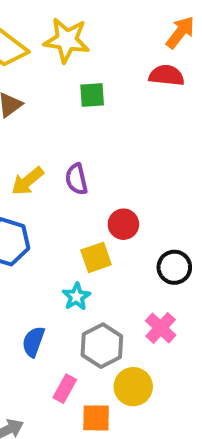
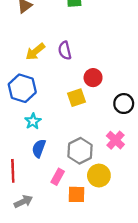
cyan star: (76, 297) -> (33, 121), moved

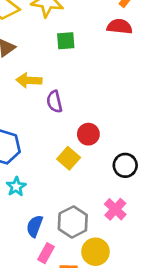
yellow arrow: (35, 52) -> (29, 80), moved, turned 42
yellow square: (77, 98) -> (69, 158), turned -30
blue semicircle: (39, 148) -> (35, 226), moved

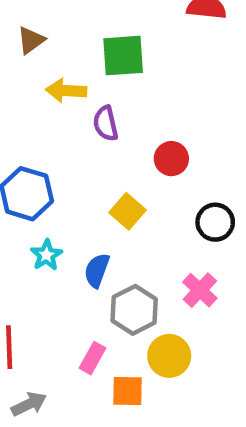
green square: (66, 41) -> (123, 56), moved, size x1.5
red circle: (88, 134) -> (171, 159), moved
blue semicircle: (35, 226) -> (97, 270), moved

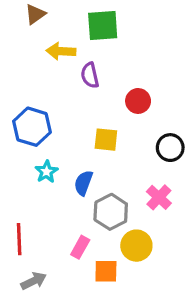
yellow square: (128, 211) -> (106, 140), turned -35

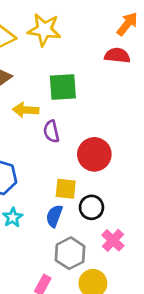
red circle: (138, 101) -> (94, 154), size x1.5
black circle: (170, 148) -> (91, 207), moved
blue semicircle: (83, 183) -> (54, 216), moved

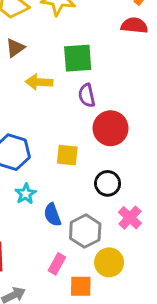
purple semicircle: (51, 131) -> (87, 95), moved
yellow square: (66, 189) -> (67, 155), moved
blue semicircle: (54, 216) -> (52, 215), moved, turned -40

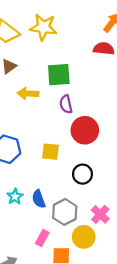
cyan star: (26, 194) -> (15, 197), moved
pink cross: (130, 218) -> (100, 214), moved

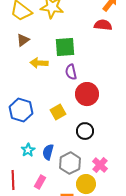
yellow square: (51, 152) -> (58, 112), turned -35
blue semicircle: (39, 199) -> (48, 152), turned 35
pink rectangle: (42, 238) -> (40, 182), moved

